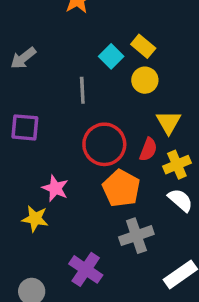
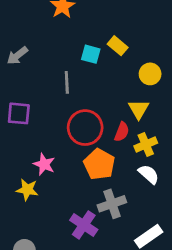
cyan square: (111, 56) -> (91, 54), turned -30
yellow circle: (145, 80) -> (150, 74), moved
purple cross: (86, 269) -> (84, 225), moved

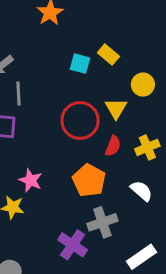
gray line: (67, 82) -> (19, 94), moved
yellow triangle: (139, 109) -> (116, 109), moved
red circle: (85, 128) -> (80, 120), moved
yellow cross: (146, 145) -> (147, 147), moved

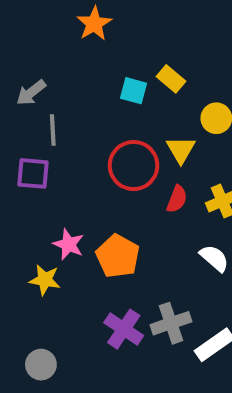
orange pentagon: (89, 180) -> (118, 256), moved
gray cross: (102, 222) -> (171, 323), moved

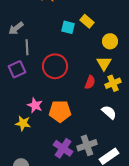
yellow triangle: (181, 150) -> (104, 63), moved
red circle: (134, 166) -> (55, 66), moved
purple square: (33, 173) -> (17, 69), turned -30
orange pentagon: (118, 256) -> (60, 111), turned -30

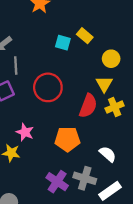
red semicircle: (90, 82) -> (88, 106), size x1.5
orange pentagon: (60, 111) -> (67, 139), moved
white semicircle: (109, 112) -> (108, 154), moved
gray cross: (87, 145) -> (85, 178), turned 36

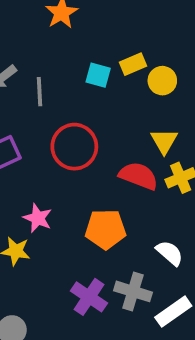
yellow rectangle: (85, 36) -> (133, 64), turned -63
yellow circle: (111, 59) -> (162, 81), moved
gray line: (16, 66) -> (40, 92), moved
red semicircle: (88, 106) -> (138, 176), turned -90

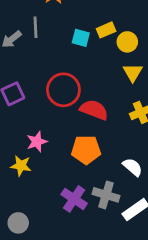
gray line: (40, 92) -> (35, 27), moved
yellow triangle: (164, 141) -> (133, 73), moved
red semicircle: (138, 176) -> (94, 110), moved
pink star: (38, 218) -> (37, 142), turned 30

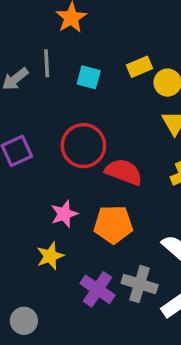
cyan square: (81, 38) -> (89, 77), moved
pink star: (37, 142) -> (64, 214), moved
yellow star: (21, 166) -> (50, 256), moved, turned -30

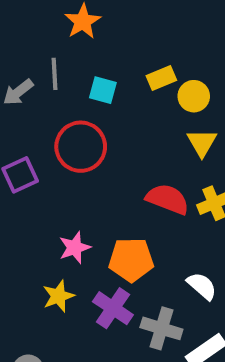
red circle: (83, 146) -> (81, 147), moved
red semicircle: (124, 172) -> (168, 199), moved
purple cross: (97, 289) -> (113, 308), moved

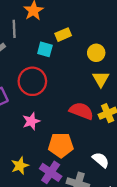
gray line: (54, 74) -> (14, 29), moved
yellow rectangle: (161, 78) -> (63, 35), moved
pink star: (75, 248) -> (31, 121), moved

